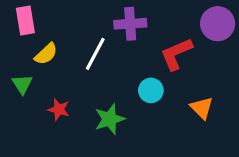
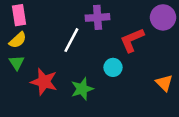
yellow semicircle: (46, 54) -> (18, 40), moved
orange triangle: (202, 108) -> (164, 83), moved
red star: (59, 109) -> (44, 82), size x1.6

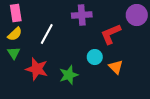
white line: (71, 40) -> (47, 34), moved
orange triangle: (164, 83) -> (116, 67), moved

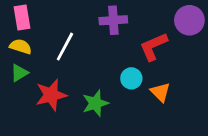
yellow semicircle: (15, 34) -> (21, 47), turned -119
green triangle: (14, 53) -> (19, 73), turned 32
red star: (37, 69) -> (51, 95), turned -30

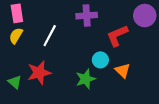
yellow semicircle: (21, 47) -> (16, 36), turned -77
green triangle: (19, 73) -> (15, 82), moved, turned -48
green star: (95, 103) -> (86, 79), moved

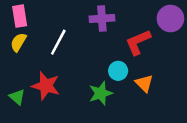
red star: (39, 73) -> (46, 86), turned 30

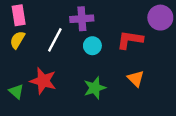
purple cross: (102, 19) -> (82, 19), moved
red L-shape: (138, 42) -> (130, 40), turned 32
cyan circle: (118, 71) -> (92, 46), moved

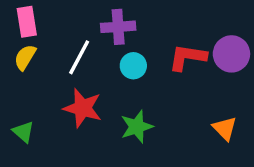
purple circle: (160, 18) -> (231, 54), moved
orange triangle: (136, 79) -> (225, 128), moved
red star: (43, 81) -> (83, 108), moved

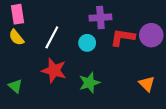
purple cross: (118, 27) -> (100, 17), moved
yellow semicircle: (25, 57) -> (16, 37), turned -70

